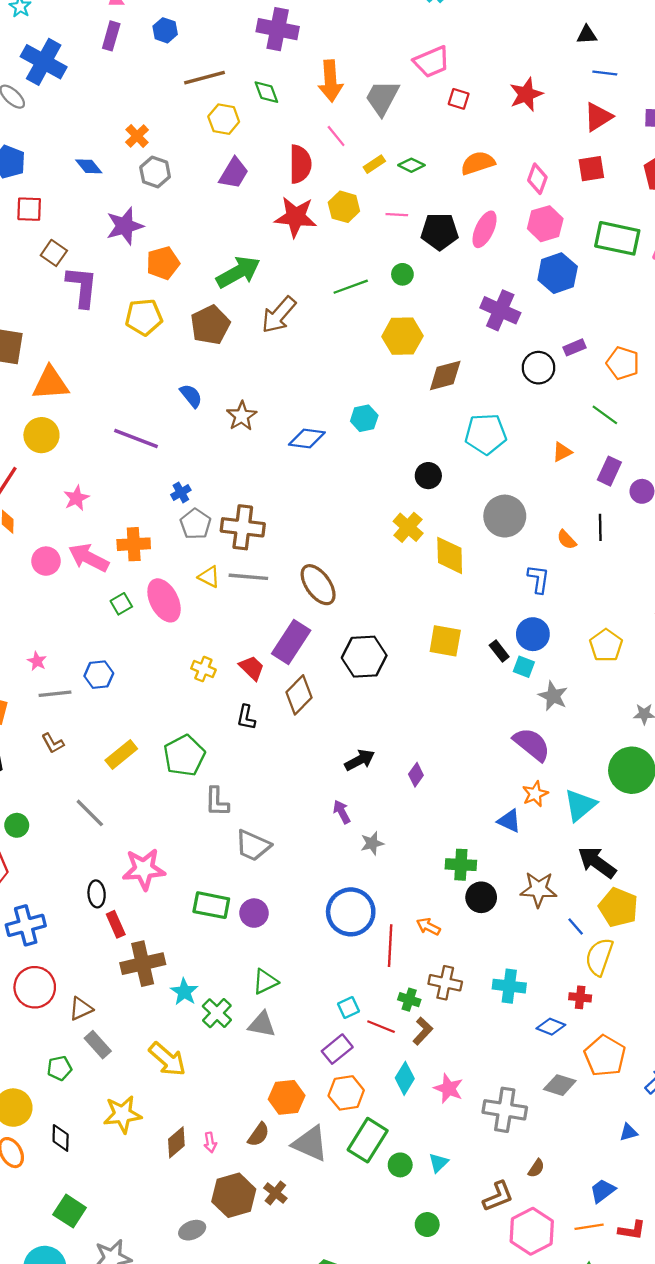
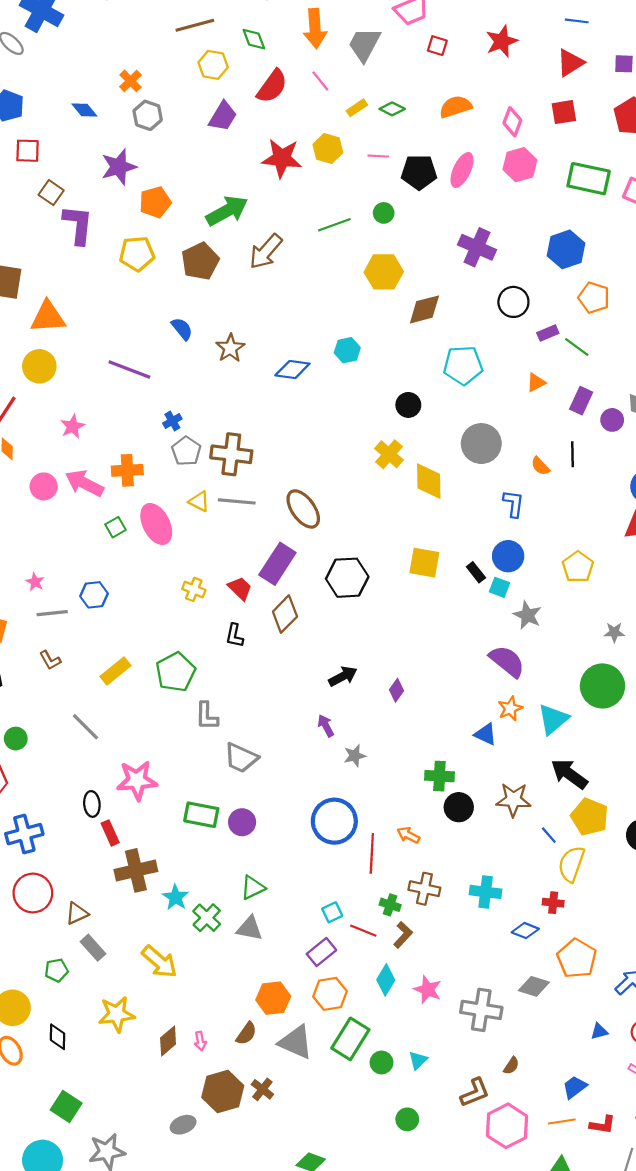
red semicircle: (300, 164) -> (272, 86), moved, turned 36
blue hexagon: (558, 273) -> (566, 249), moved
purple rectangle: (574, 347) -> (548, 333), moved

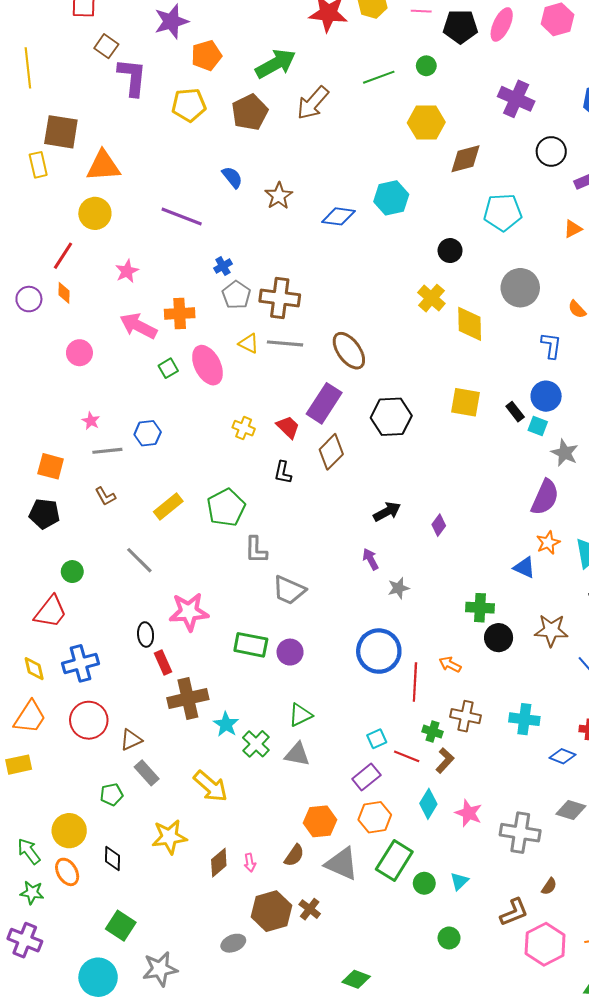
cyan hexagon: (347, 350) -> (391, 198), size x1.4
pink circle: (44, 486) -> (79, 353), moved
purple semicircle: (507, 661) -> (545, 497), turned 75

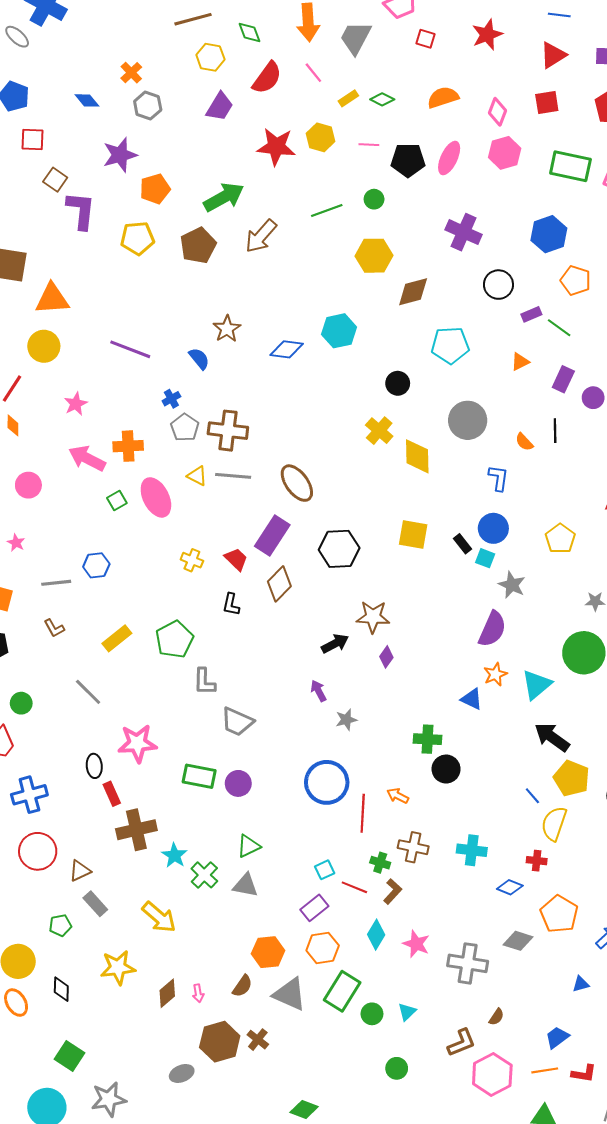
blue semicircle: (232, 177) -> (199, 359), moved
pink star: (91, 421) -> (16, 543), moved
brown star: (551, 630) -> (373, 617), moved

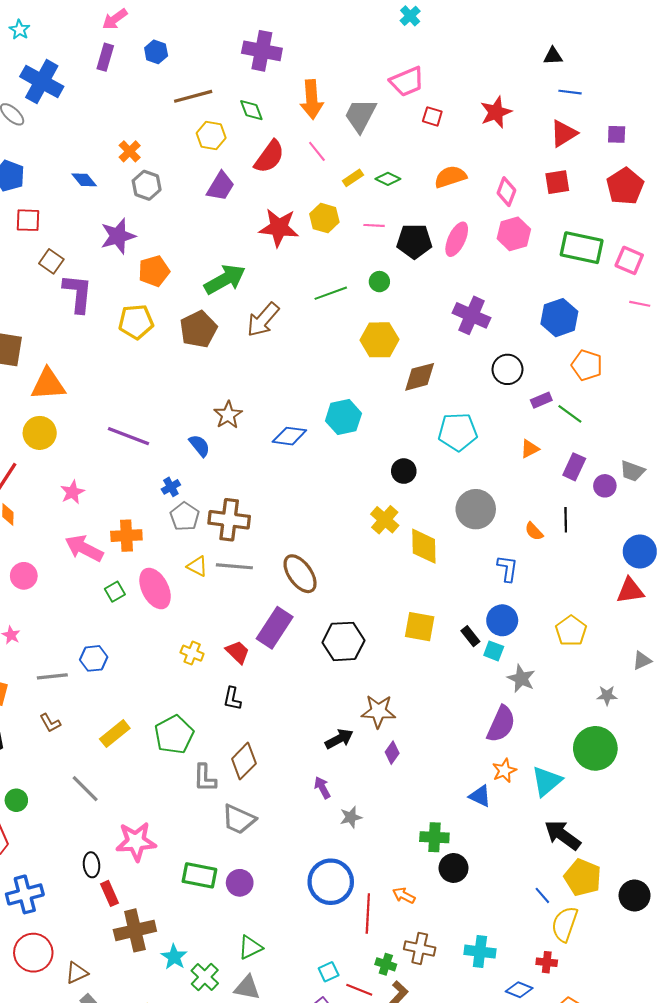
brown diamond: (279, 584) -> (244, 761), moved

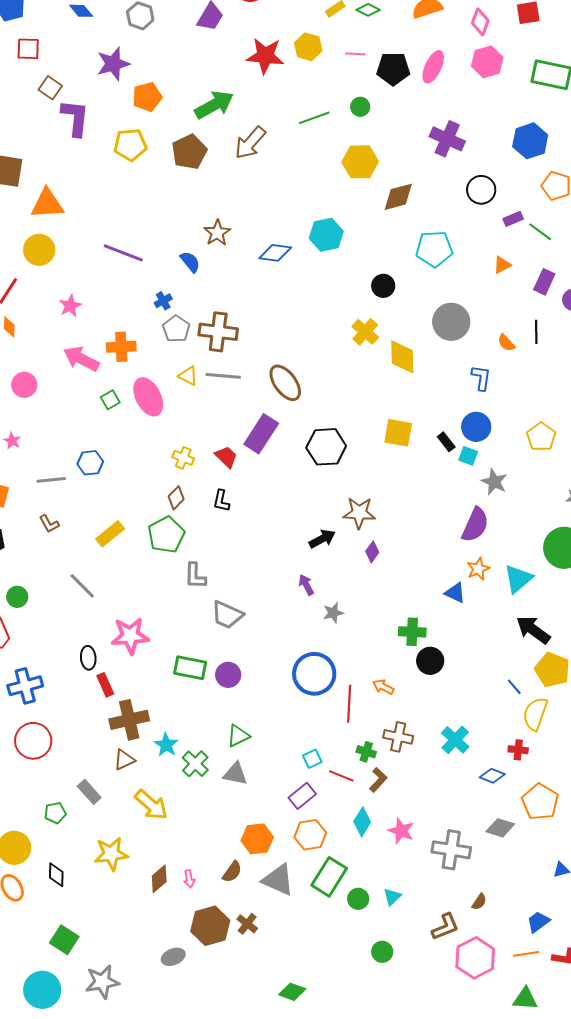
brown diamond: (244, 761) -> (176, 498), moved, size x0.7
cyan cross: (480, 952) -> (455, 740), turned 36
brown triangle: (77, 973) -> (124, 760), moved

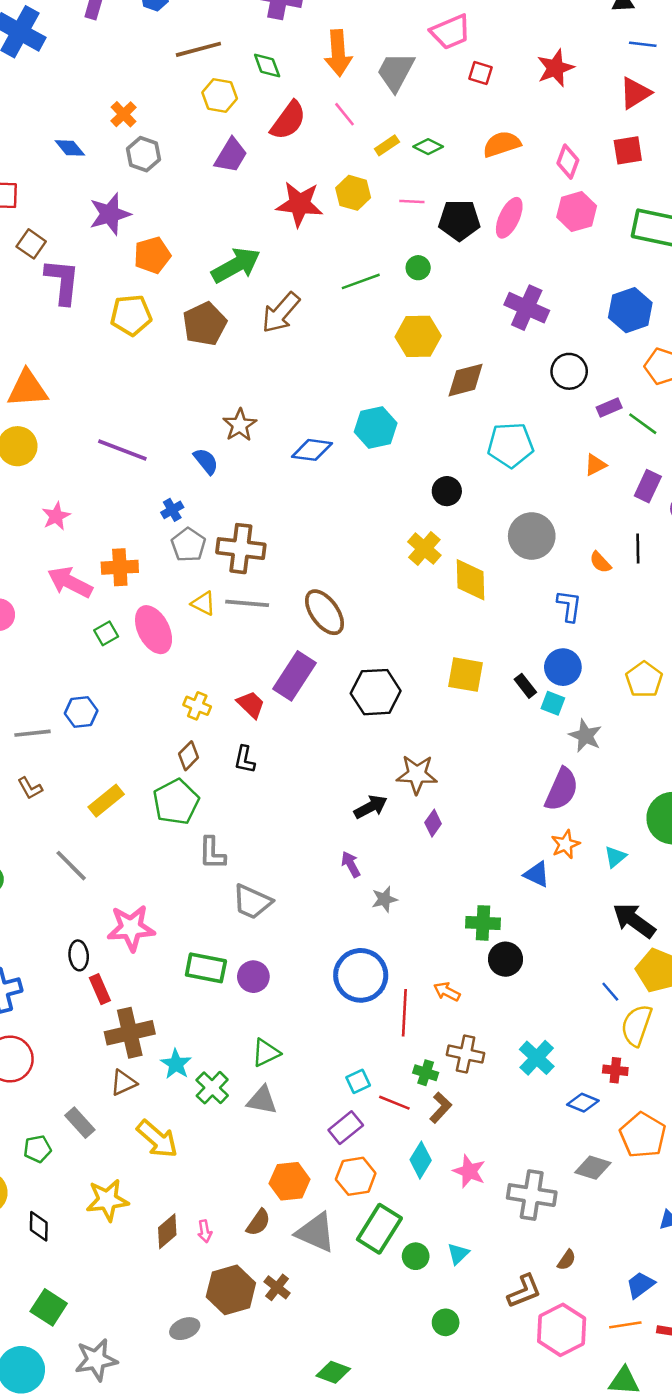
cyan triangle: (518, 579) -> (615, 857), size x0.6

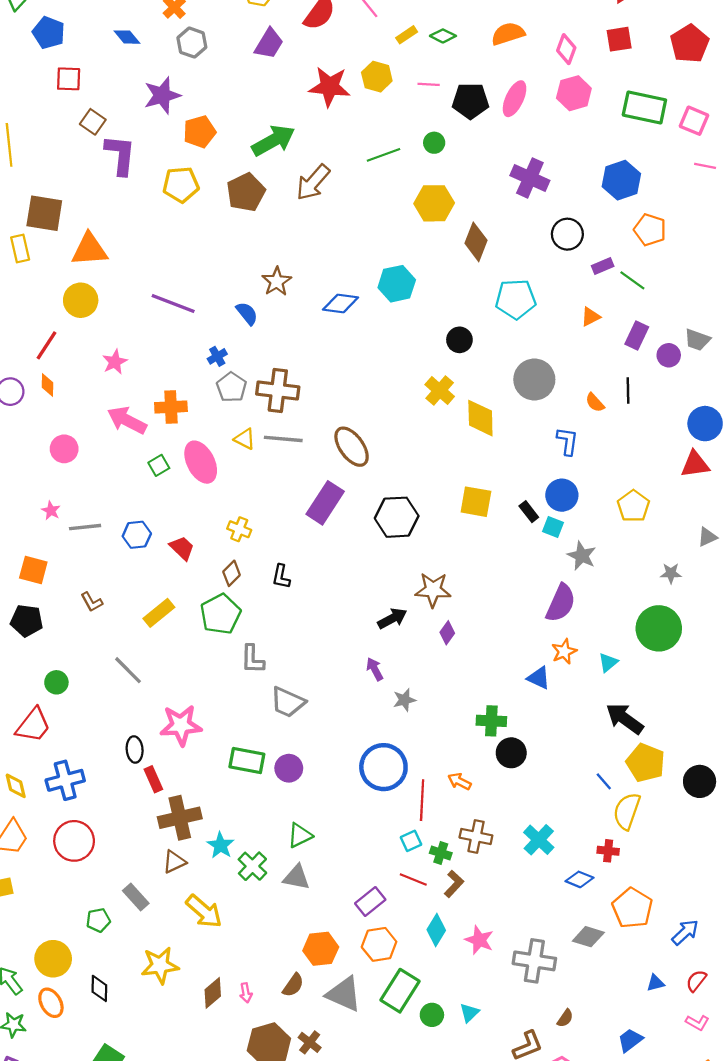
brown diamond: (466, 380) -> (476, 242), turned -54
red trapezoid: (251, 705) -> (182, 548), moved
gray line: (32, 733) -> (85, 527), moved
cyan square: (358, 1081) -> (411, 841), moved

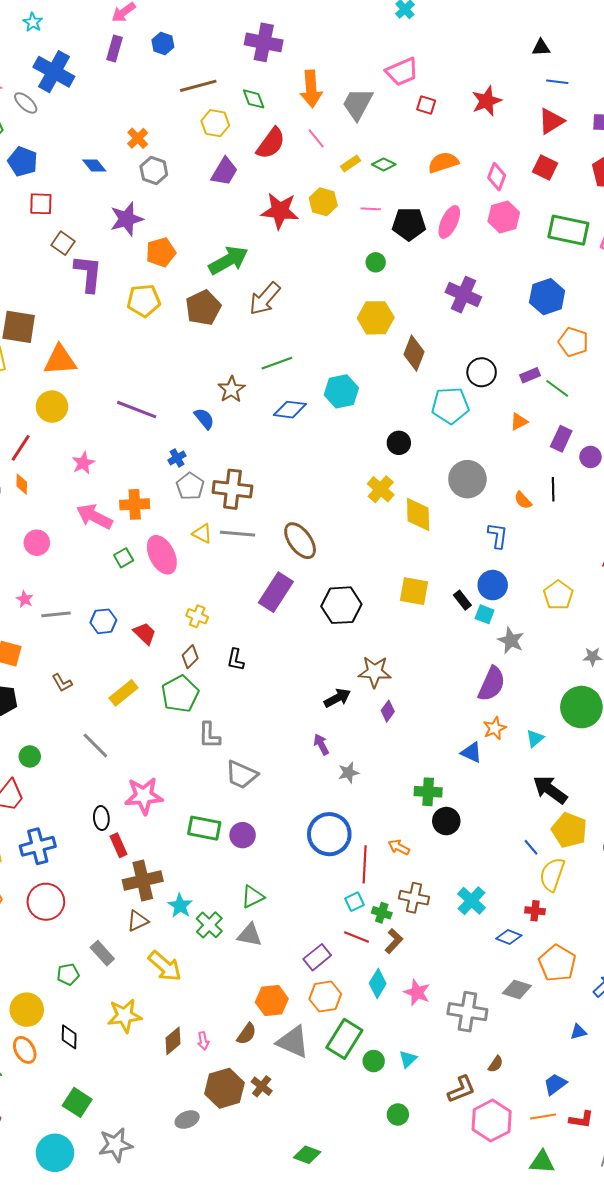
red square: (619, 39) -> (545, 168), turned 35
green line: (383, 155) -> (277, 363), moved
black circle: (567, 234) -> (482, 372), moved

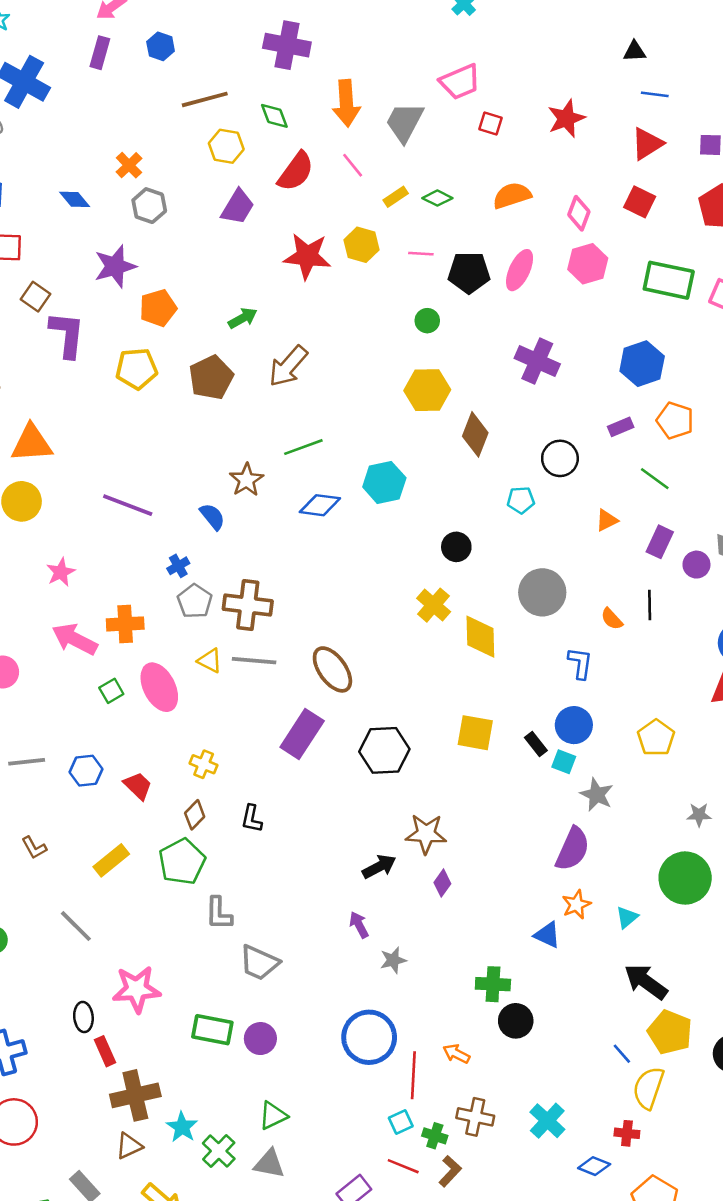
green arrow: (228, 260) -> (243, 318), size x0.6
purple rectangle: (530, 375) -> (621, 427), moved
cyan pentagon: (450, 406) -> (521, 500), size x0.6

